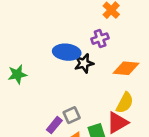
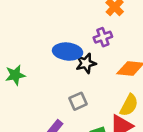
gray square: (72, 115) -> (78, 101), moved

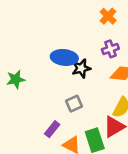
purple cross: (103, 37) -> (110, 49), moved

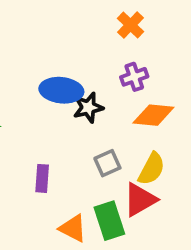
gray square: (74, 104) -> (107, 163), moved
purple rectangle: (52, 129) -> (42, 178), moved, turned -35

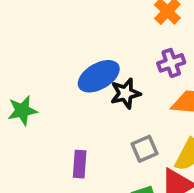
blue ellipse: (61, 90) -> (99, 76), turned -36

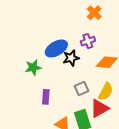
purple cross: (171, 63) -> (88, 41), moved
green star: (22, 111) -> (33, 67), moved

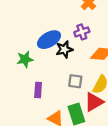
gray square: (82, 88) -> (75, 81), turned 32

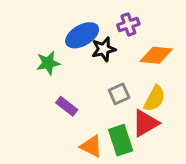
gray square: (75, 81) -> (119, 94), turned -32
purple rectangle: (38, 90) -> (67, 106), turned -56

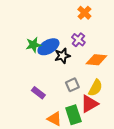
purple cross: (128, 25) -> (78, 40), turned -32
green star: (48, 63) -> (33, 45), moved

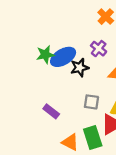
gray square: (72, 85) -> (91, 102), turned 32

